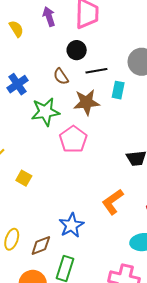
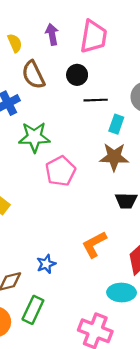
brown semicircle: (61, 76) -> (33, 75), moved, size x1.5
brown star: (86, 102) -> (114, 157), moved
blue star: (71, 225) -> (46, 264), size x0.7

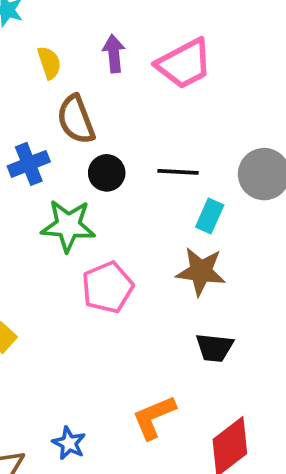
pink trapezoid: (94, 37) -> (184, 64), turned 48
black circle: (77, 75) -> (107, 173), moved
blue star: (46, 264) -> (69, 443), turned -30

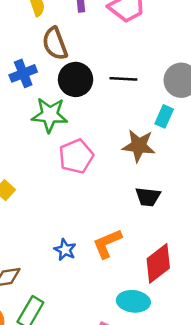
black circle: (107, 173) -> (76, 79), size x1.4
cyan rectangle: (210, 216) -> (164, 116), moved
blue star: (69, 443) -> (65, 250), moved

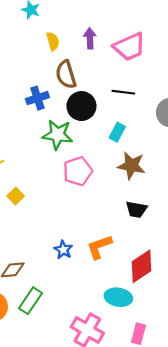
black line: (123, 79) -> (123, 92), moved
cyan rectangle: (164, 116) -> (117, 132), moved

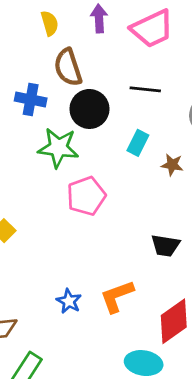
blue cross: (37, 98) -> (31, 99), turned 30
brown star: (131, 166) -> (172, 165), moved, size x0.6

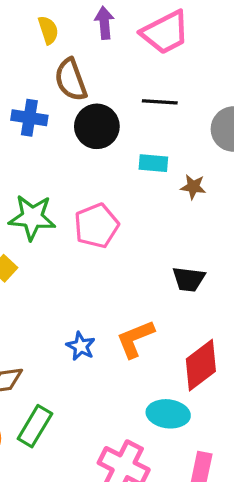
cyan rectangle: (138, 143) -> (153, 163), turned 70
green star: (58, 148) -> (32, 217), moved

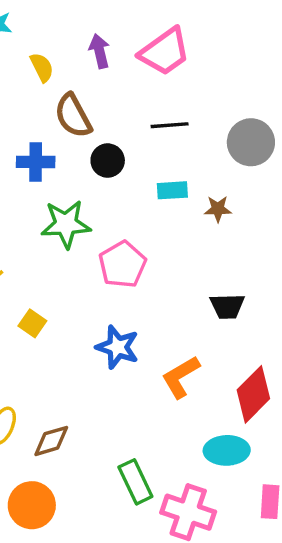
black circle: (97, 126) -> (108, 161), size x0.7
green star: (32, 217) -> (66, 224), moved
blue star: (81, 346) -> (118, 347), moved, size x1.4
green rectangle: (35, 426) -> (135, 482), moved, turned -48

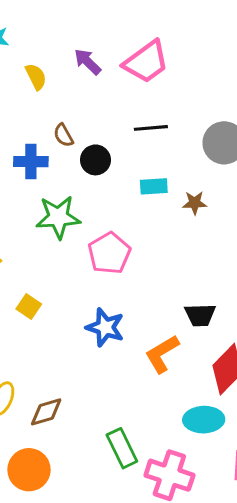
purple arrow: (99, 51) -> (88, 62), turned -32
brown semicircle: (73, 116) -> (63, 135), moved, size x0.6
black trapezoid: (227, 306) -> (200, 315), moved

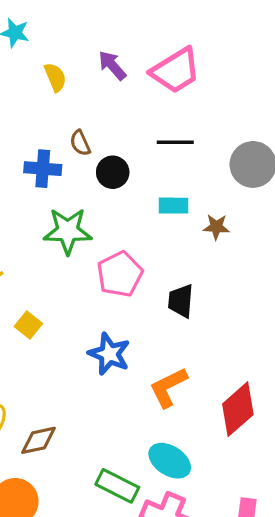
black trapezoid: (200, 315) -> (181, 301), moved, turned 92
cyan ellipse: (204, 420) -> (170, 461), moved, turned 30
green rectangle: (122, 448) -> (117, 486), turned -42

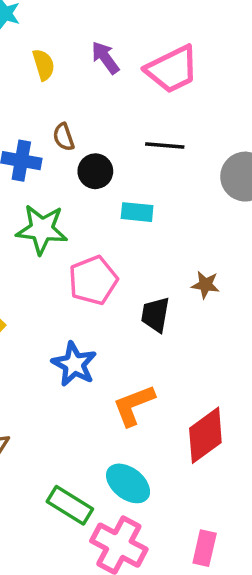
cyan rectangle: (173, 206) -> (137, 212), moved
brown star: (216, 227) -> (206, 285), moved

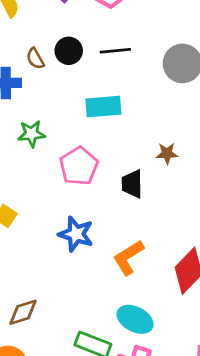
black circle: (95, 171) -> (69, 51), moved
cyan rectangle: (137, 212) -> (103, 107), size x1.4
green star: (42, 229) -> (32, 134), size x0.7

